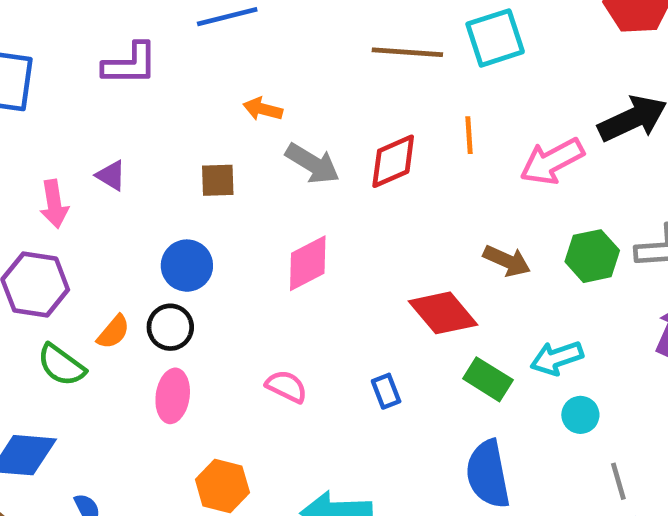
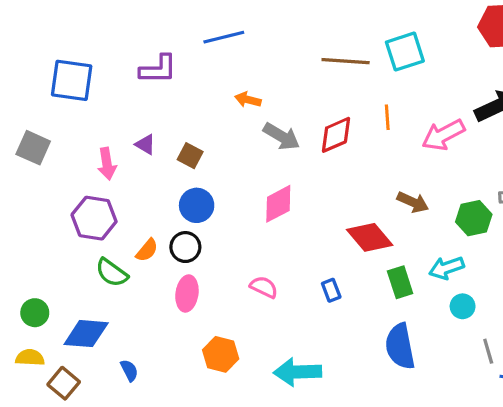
brown square: (218, 180) -> (190, 156), moved, turned 30
green hexagon: (592, 256) -> (474, 218), moved
green rectangle: (488, 379) -> (400, 282), turned 40

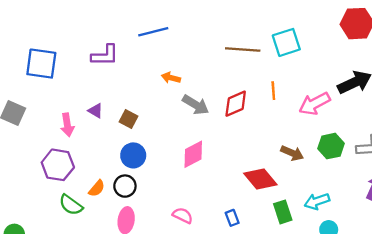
green hexagon: (474, 218) -> (331, 146), moved

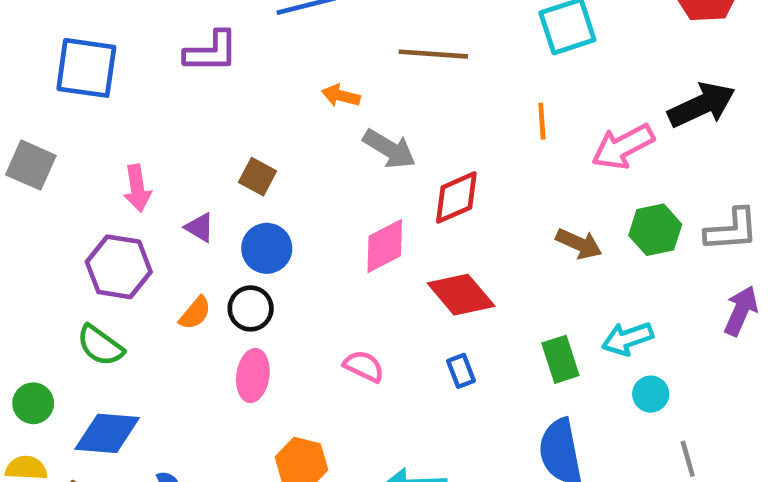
brown line: (243, 49) -> (433, 54), moved
red diamond: (236, 104) -> (456, 197), moved
purple triangle: (96, 111) -> (200, 228), moved
red diamond: (260, 179) -> (461, 295), moved
green semicircle: (71, 205) -> (100, 345), moved

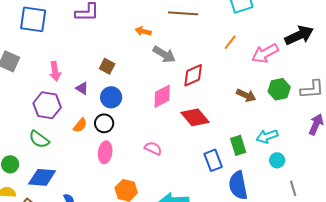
orange line: (542, 121) -> (230, 42), turned 42
blue rectangle: (461, 371) -> (213, 160), moved, size x1.5

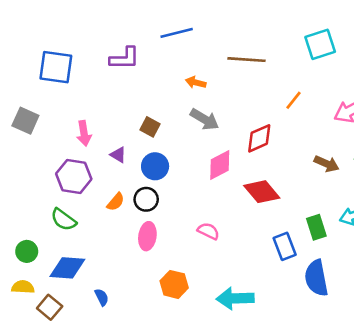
orange line: (230, 42) -> (293, 100), moved
gray arrow: (164, 54) -> (205, 119), moved

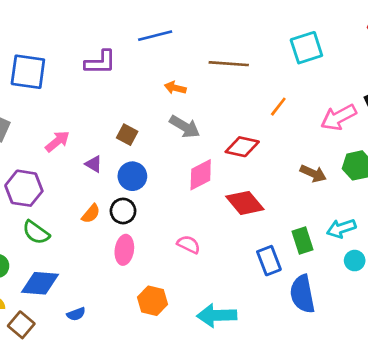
pink arrow: (84, 133) -> (57, 141), turned -120
red diamond: (259, 138) -> (242, 147), turned 36
purple hexagon: (74, 176) -> (24, 188), moved
blue semicircle: (102, 297) -> (76, 314), turned 96

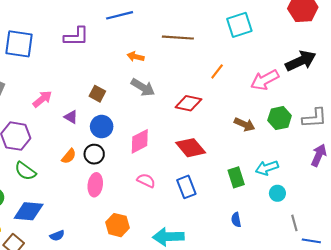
pink diamond: (201, 175) -> (140, 141), moved
blue rectangle: (269, 261) -> (186, 187), moved
blue semicircle: (302, 294) -> (236, 220), size x0.5

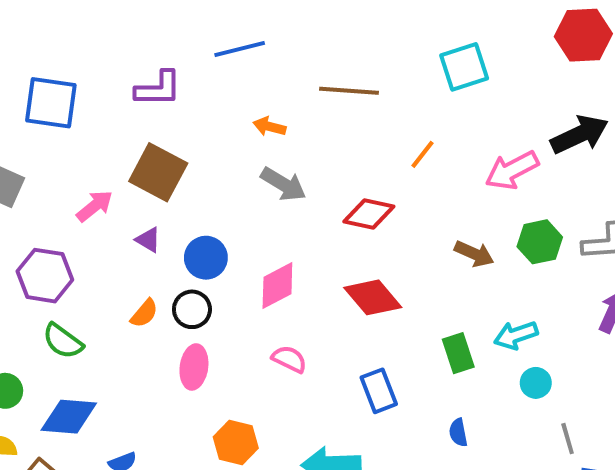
brown square: (97, 94) -> (158, 172), moved, size x1.8
blue rectangle: (186, 187) -> (379, 391), moved

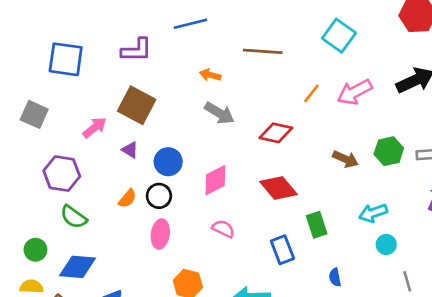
cyan square: (464, 67) -> (339, 36), turned -36
pink arrow: (512, 170) -> (355, 92), moved
green rectangle: (458, 353) -> (317, 225), moved

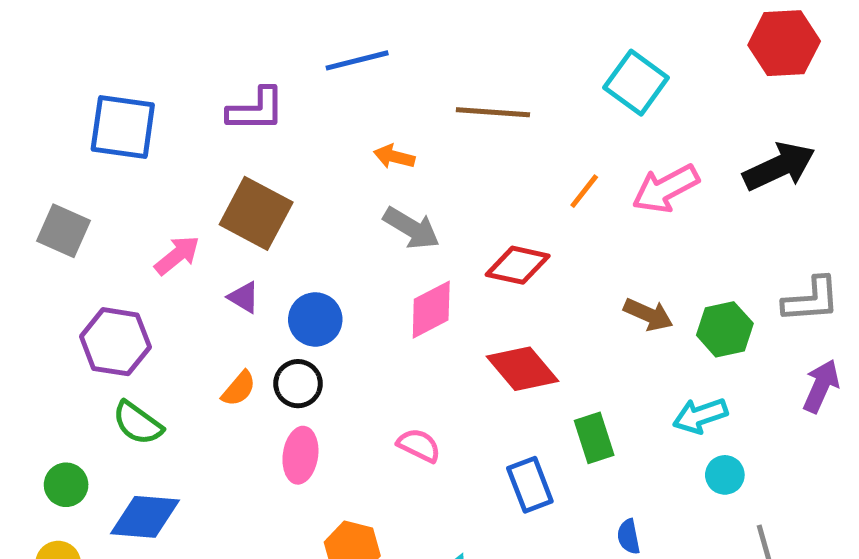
green hexagon: (389, 151) -> (725, 329), moved
pink diamond: (215, 180) -> (431, 310), moved

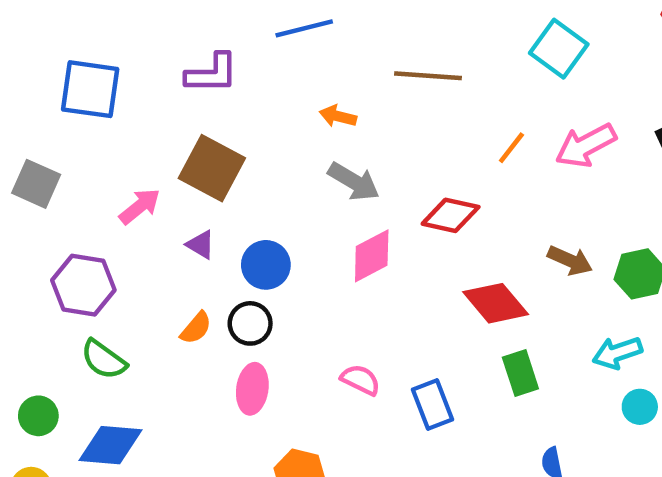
red diamond: (523, 369) -> (496, 303), moved
blue rectangle: (530, 485) -> (433, 405), moved

